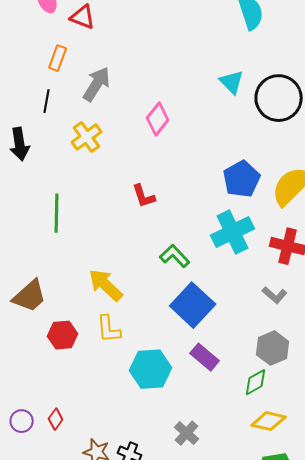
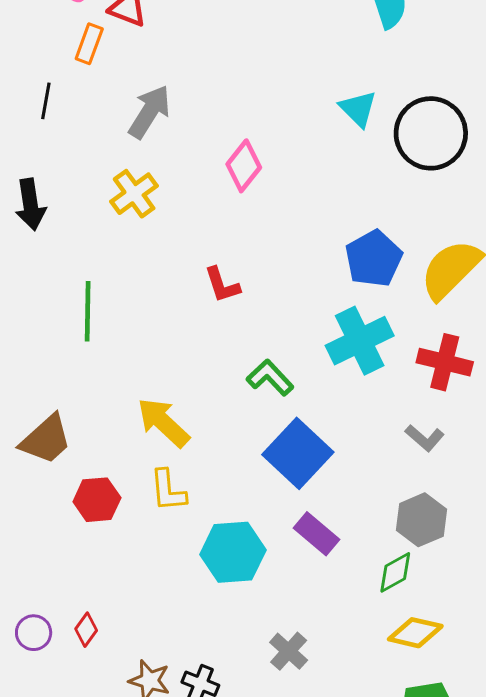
orange rectangle: (58, 58) -> (89, 44), moved
black line: (47, 101) -> (46, 101), moved

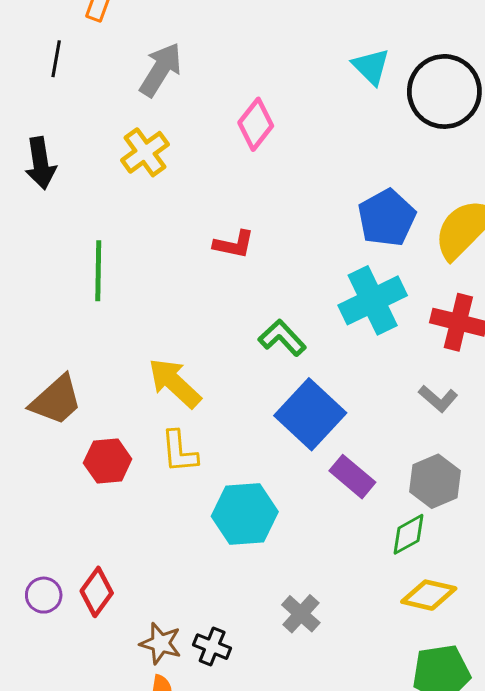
red L-shape: (222, 285) -> (234, 244), turned -60
purple rectangle: (316, 534) -> (352, 477), moved
red diamond: (86, 630) -> (97, 592), size x1.4

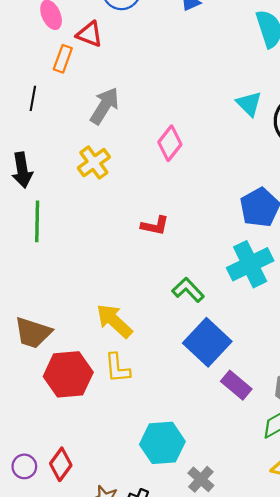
green line: (98, 271) -> (37, 221), moved
brown trapezoid: (56, 400) -> (33, 333), turned 60
red hexagon: (108, 461) -> (68, 374), size x1.5
cyan hexagon: (245, 514) -> (162, 443), moved

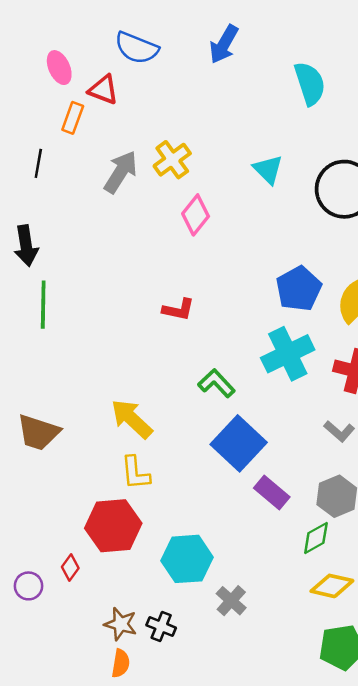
cyan triangle: (249, 104) -> (268, 170), moved
yellow cross: (94, 163) -> (172, 160), moved
red hexagon: (68, 374) -> (113, 526), moved
red diamond: (61, 464) -> (70, 568), moved, size x0.7

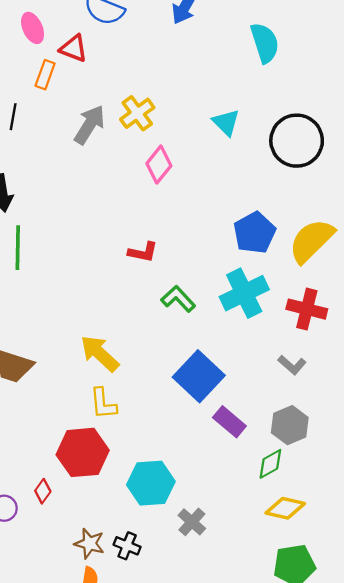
green L-shape: (216, 383) -> (178, 299), moved

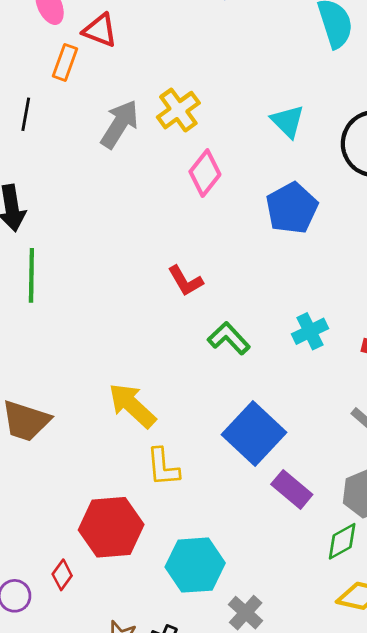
blue pentagon: (254, 233) -> (292, 208), moved
red L-shape: (143, 252) -> (185, 281), turned 48
cyan cross: (244, 293) -> (310, 331), size x0.6
yellow L-shape: (103, 404) -> (163, 467), moved

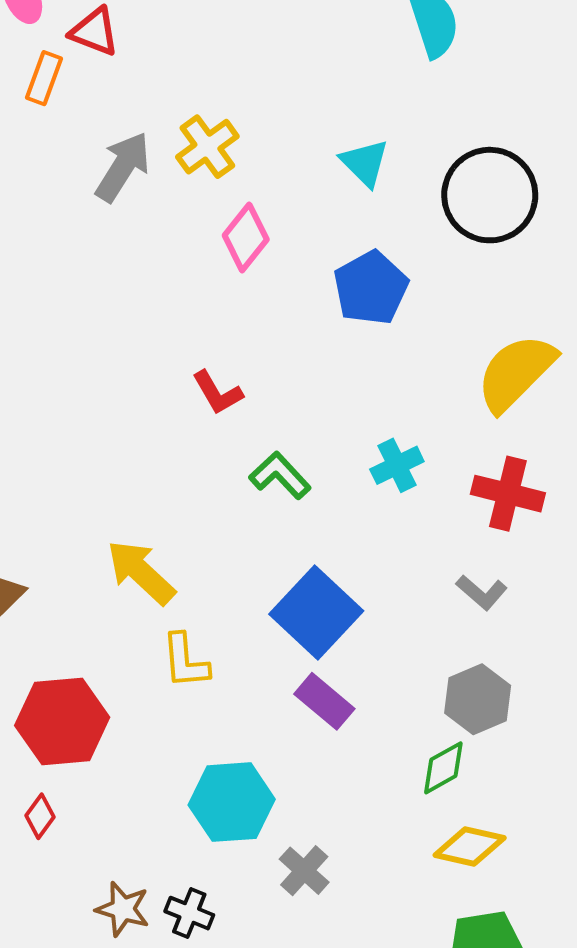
purple rectangle: (292, 489) -> (324, 701), moved
red hexagon: (111, 527) -> (62, 721), moved

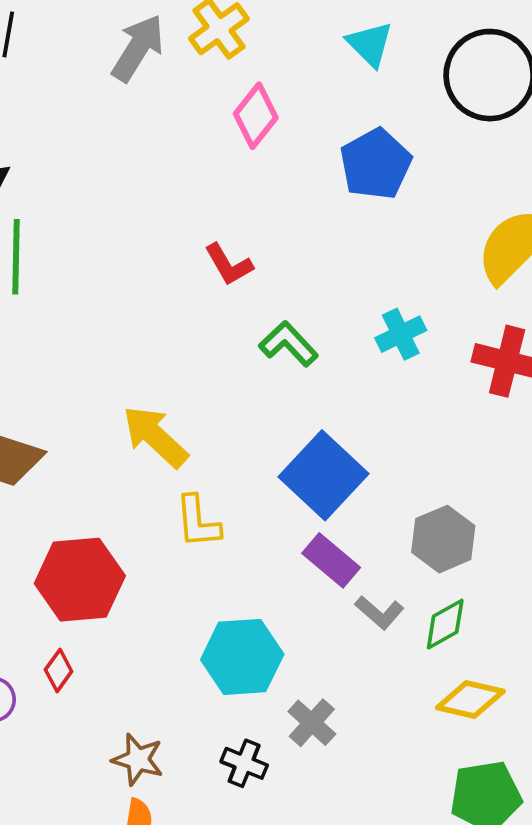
gray L-shape: (482, 592) -> (379, 613), moved
gray hexagon: (478, 699) -> (443, 539), moved
black cross: (189, 913) -> (244, 763), moved

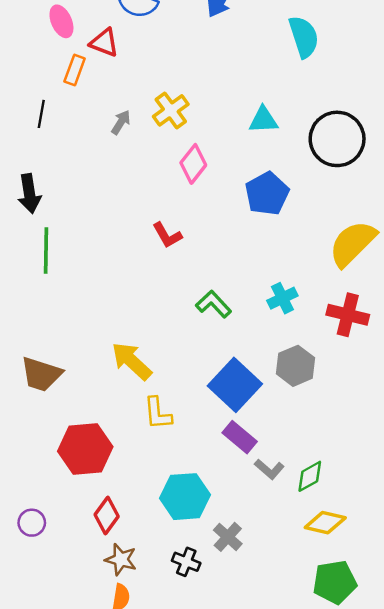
cyan triangle: (370, 44) -> (263, 120), turned -48
gray arrow: (138, 48) -> (121, 122), size x0.6
red L-shape: (229, 265) -> (167, 235), moved
gray hexagon: (443, 539) -> (295, 366), moved
red diamond: (59, 671) -> (107, 516), moved, size x1.4

